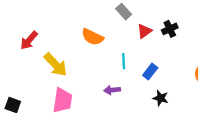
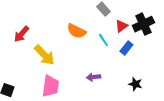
black cross: (170, 29) -> (143, 24), size x1.5
cyan line: (124, 61) -> (103, 40), moved, turned -32
blue rectangle: (150, 72) -> (126, 48), moved

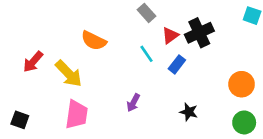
orange semicircle: (76, 31) -> (94, 41), moved
red arrow: (21, 34) -> (33, 62), moved
purple arrow: (93, 77) -> (133, 103), turned -56

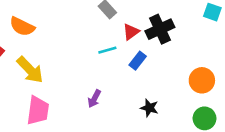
orange semicircle: (94, 41) -> (22, 27), moved
cyan line: (146, 54) -> (107, 50), turned -72

